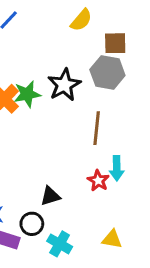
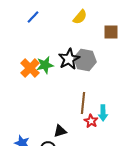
brown square: (115, 43) -> (111, 32), moved
gray hexagon: (107, 73) -> (85, 60), moved
brown line: (97, 128) -> (83, 103), moved

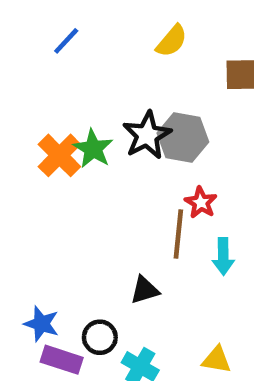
green star: (45, 65) -> (93, 149), turned -30
red star: (91, 121) -> (201, 203), moved
black triangle: (60, 131) -> (145, 290), moved

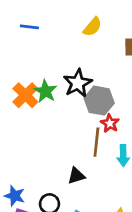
blue line: (66, 41) -> (29, 27), turned 54
gray hexagon: (183, 137) -> (99, 101), moved

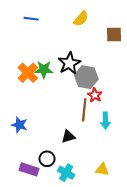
green star: (45, 91) -> (44, 70), turned -30
blue star: (15, 196) -> (19, 125), moved

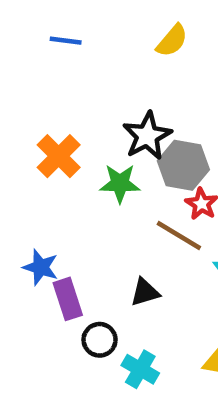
green star: (44, 70) -> (120, 183), moved
brown line: (84, 110) -> (179, 236), turned -65
purple rectangle: (29, 169) -> (68, 299), moved, turned 54

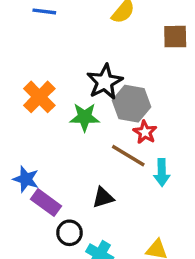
purple rectangle: (68, 299) -> (46, 203), turned -36

